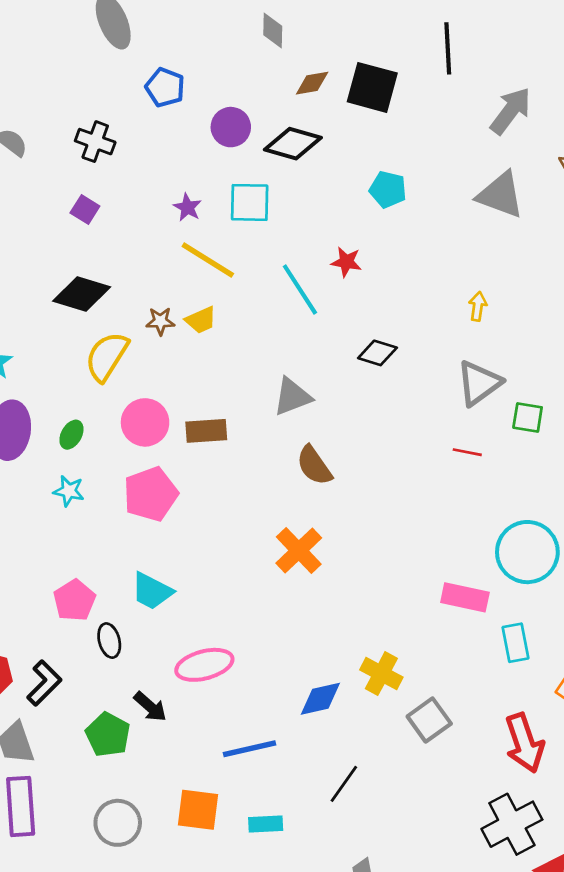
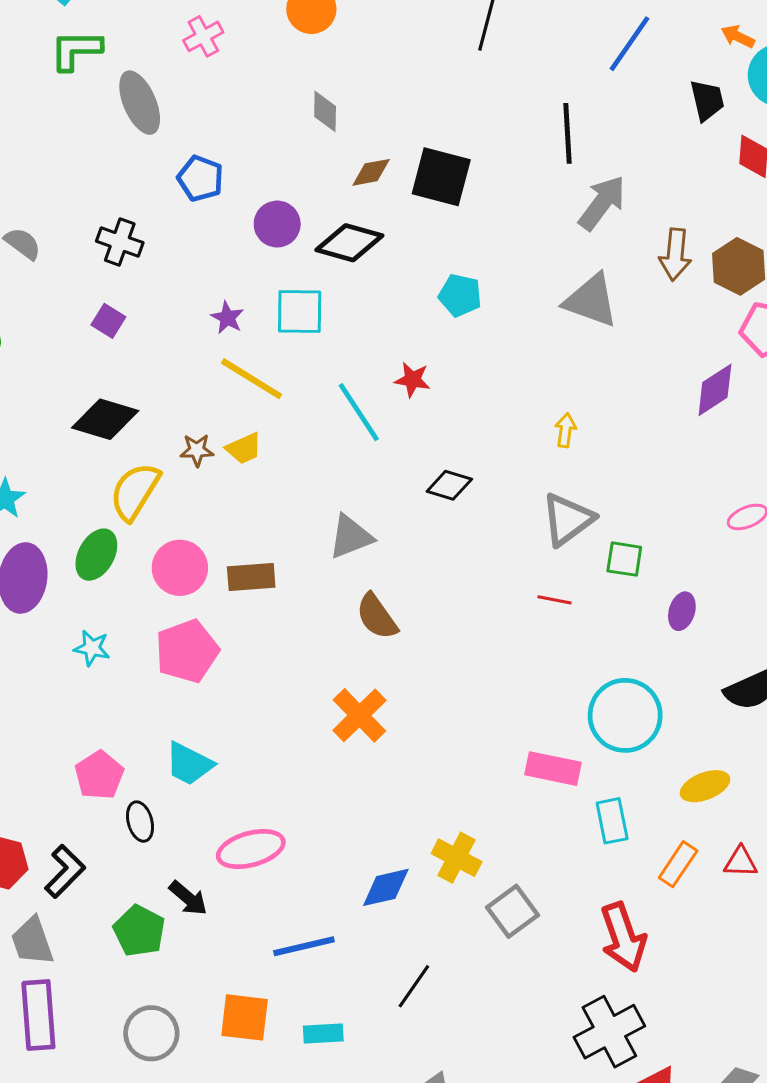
black line: (448, 48) -> (567, 133), moved
green ellipse: (71, 435) -> (96, 555), moved, size x1.5

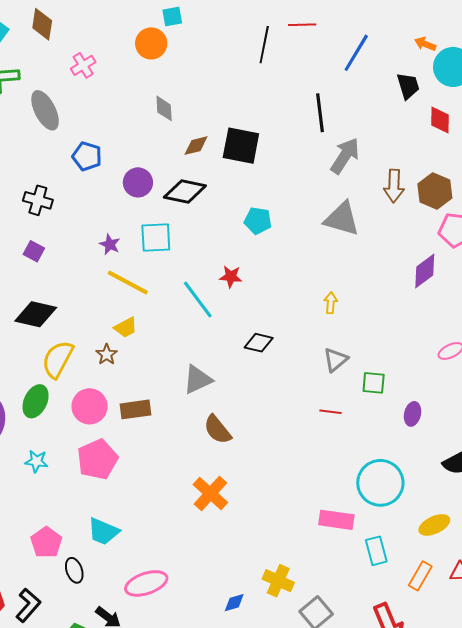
brown star: (197, 450) -> (107, 354), moved, turned -30
gray triangle: (567, 519) -> (336, 360), size x0.7
blue diamond: (386, 887) -> (234, 603), size x0.7

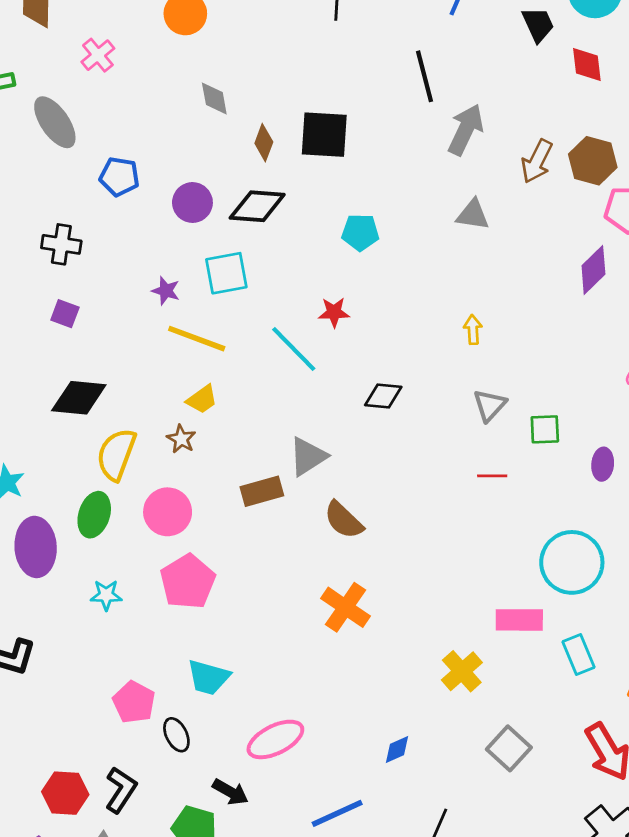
brown diamond: (196, 146) -> (264, 143), turned -48
brown arrow: (394, 186) -> (537, 161), turned 32
gray triangle: (342, 219) -> (473, 215), size x0.7
brown rectangle: (136, 409) -> (262, 491), moved
yellow cross: (278, 581) -> (462, 671), moved, turned 32

